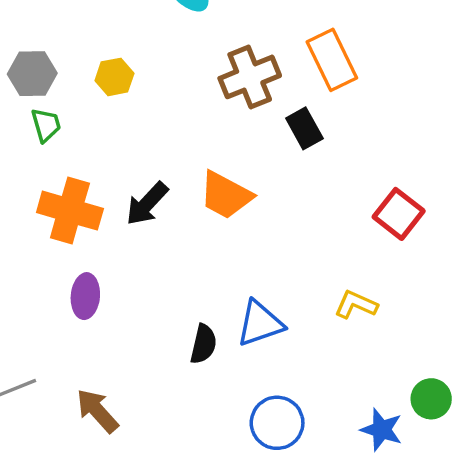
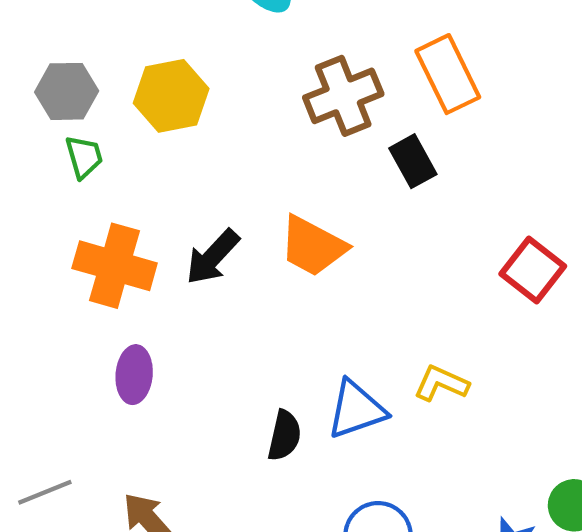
yellow hexagon: (114, 77) -> (171, 96), size x1.5
yellow L-shape: (356, 305) -> (441, 383), moved

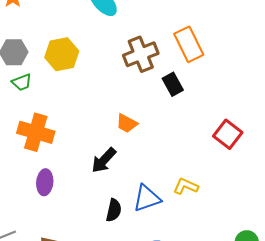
green trapezoid: (84, 157) -> (22, 82), turned 85
orange trapezoid: (313, 246) -> (127, 123), size x0.7
black arrow: (213, 257) -> (104, 160), moved

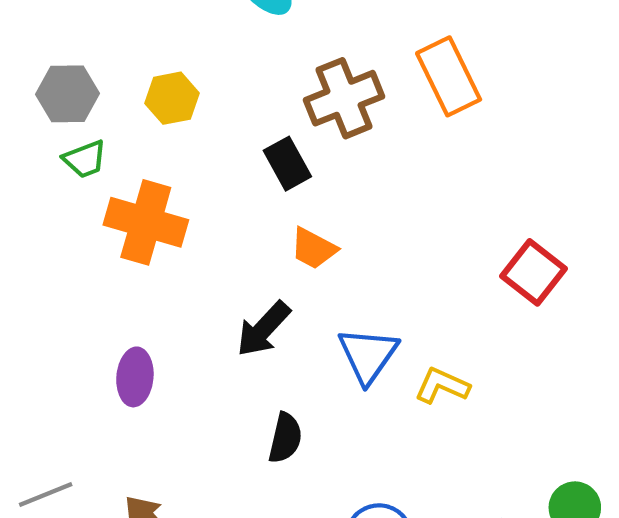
yellow hexagon: (62, 54) -> (172, 98), size x0.7
black rectangle: (173, 84) -> (287, 164), moved
orange cross: (36, 132) -> (146, 222), moved
blue triangle: (147, 198) -> (368, 355), moved, turned -36

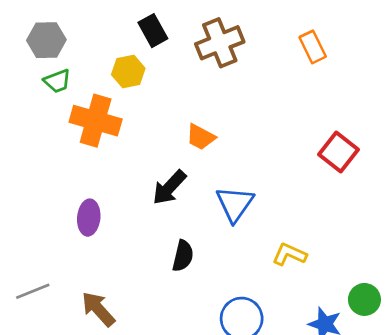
orange rectangle: (449, 76) -> (313, 47), moved, size x0.7
yellow hexagon: (172, 98) -> (128, 71), moved
black rectangle: (287, 164) -> (153, 31), moved
yellow L-shape: (442, 386) -> (289, 254), moved

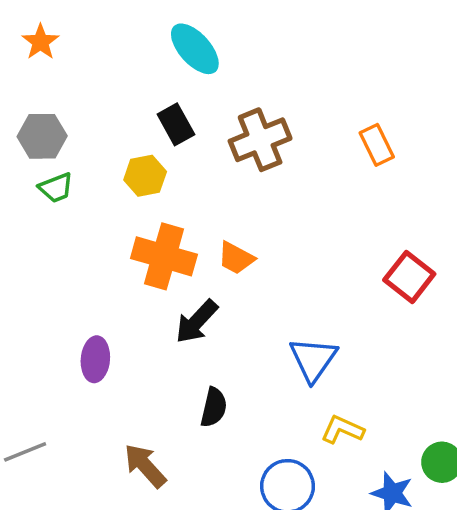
orange cross: (96, 121) -> (164, 256), moved
blue triangle: (235, 204) -> (313, 359), moved
yellow L-shape: (289, 254) -> (342, 430), moved
brown arrow: (98, 309) -> (145, 466), moved

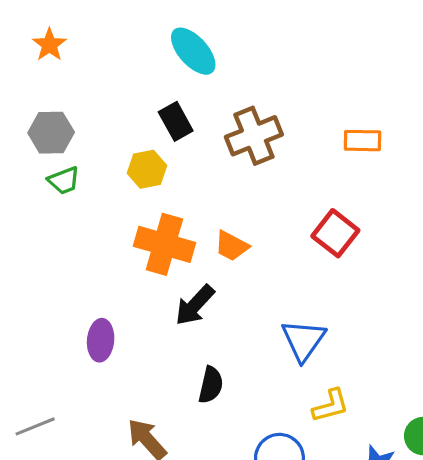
orange rectangle: (377, 145) -> (363, 141), turned -63
red square: (409, 277) -> (335, 233), moved
yellow L-shape: (342, 430) -> (331, 406), turned 141

